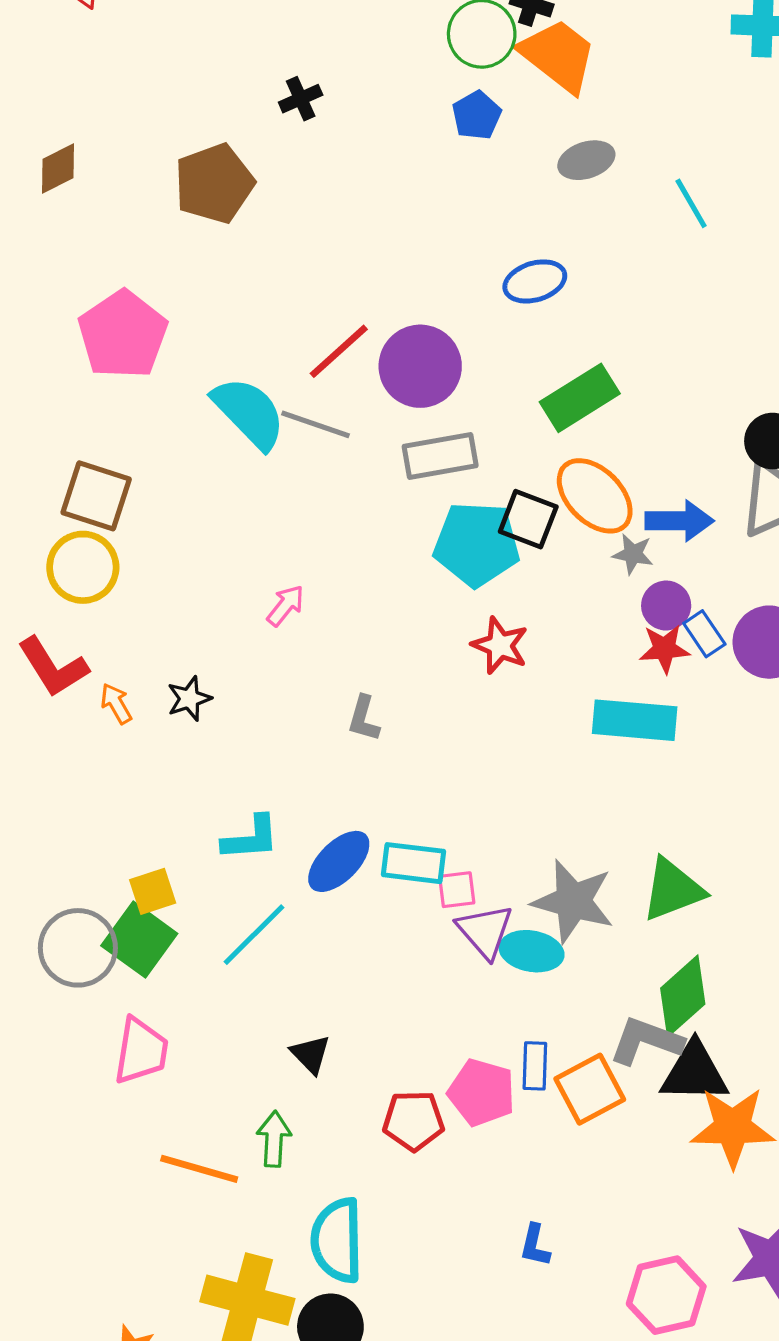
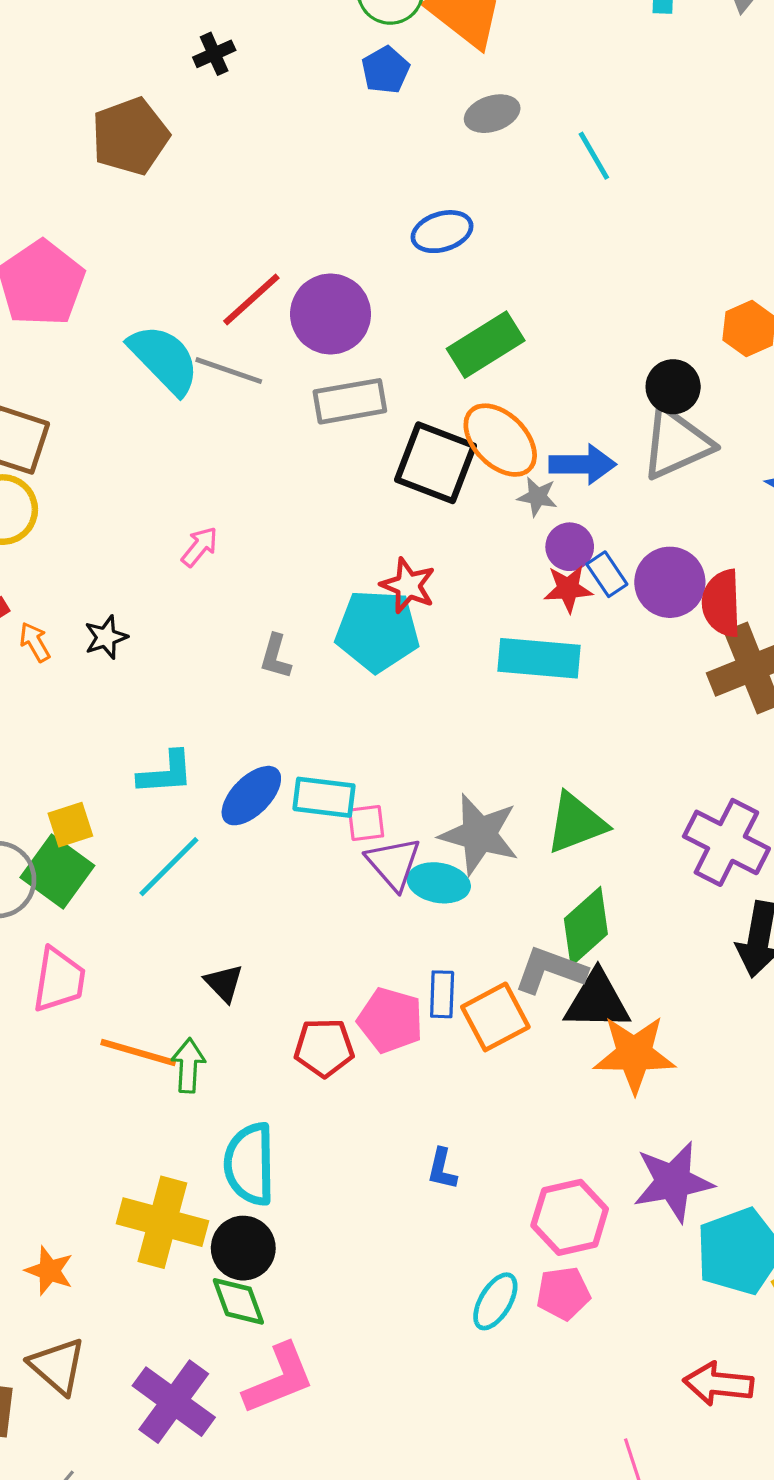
black square: (528, 519) -> (436, 463), size x1.4
cyan pentagon: (477, 544) -> (377, 631), moved
orange line: (199, 1169) -> (138, 1053), moved

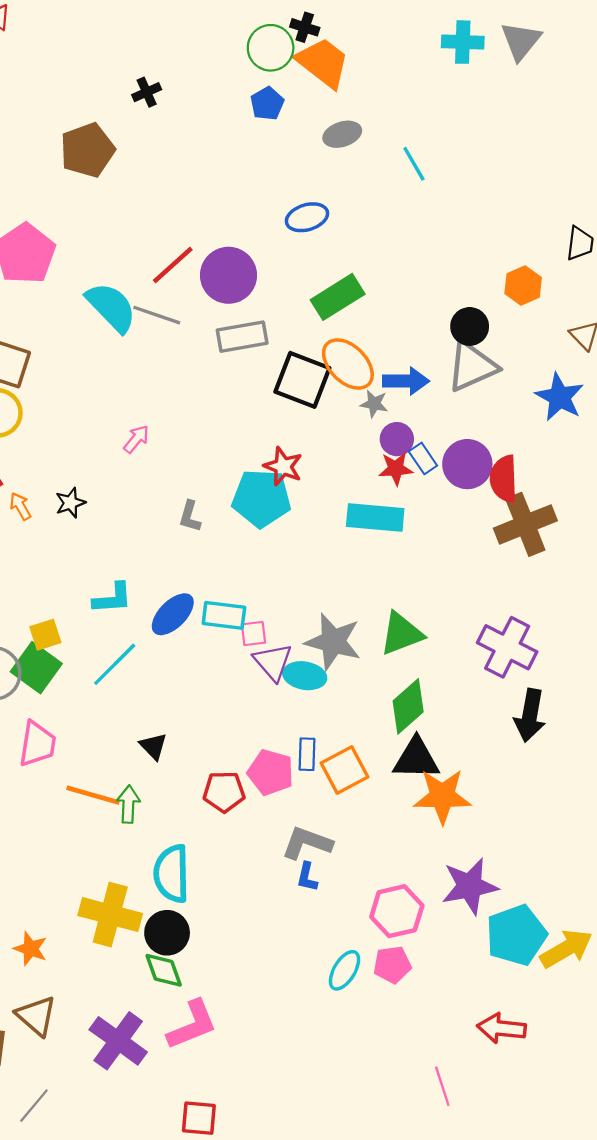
gray L-shape: (550, 970) -> (307, 843), moved

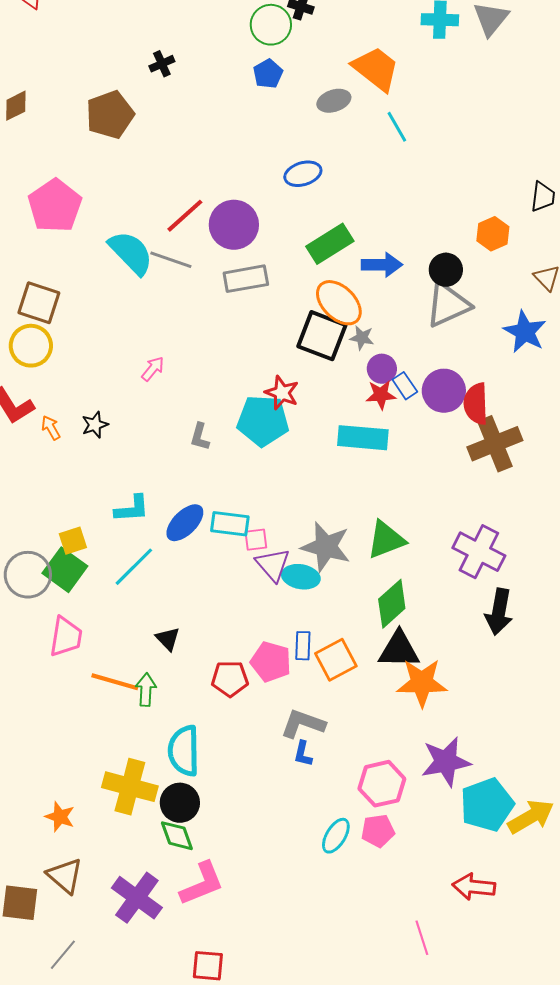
orange trapezoid: (323, 63) -> (376, 69), moved
black square: (302, 380) -> (322, 336), moved
blue arrow: (406, 381) -> (382, 265), moved

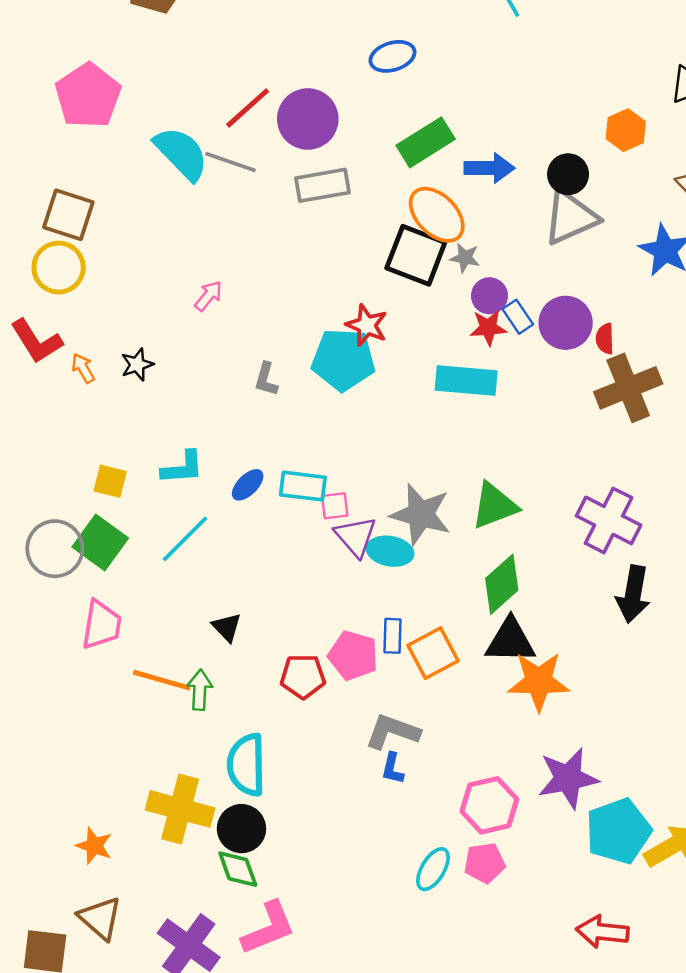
red semicircle: (476, 404) -> (605, 339), size x0.6
blue ellipse: (185, 523) -> (248, 485), size x0.7
yellow square: (73, 541) -> (110, 481), moved, turned 32

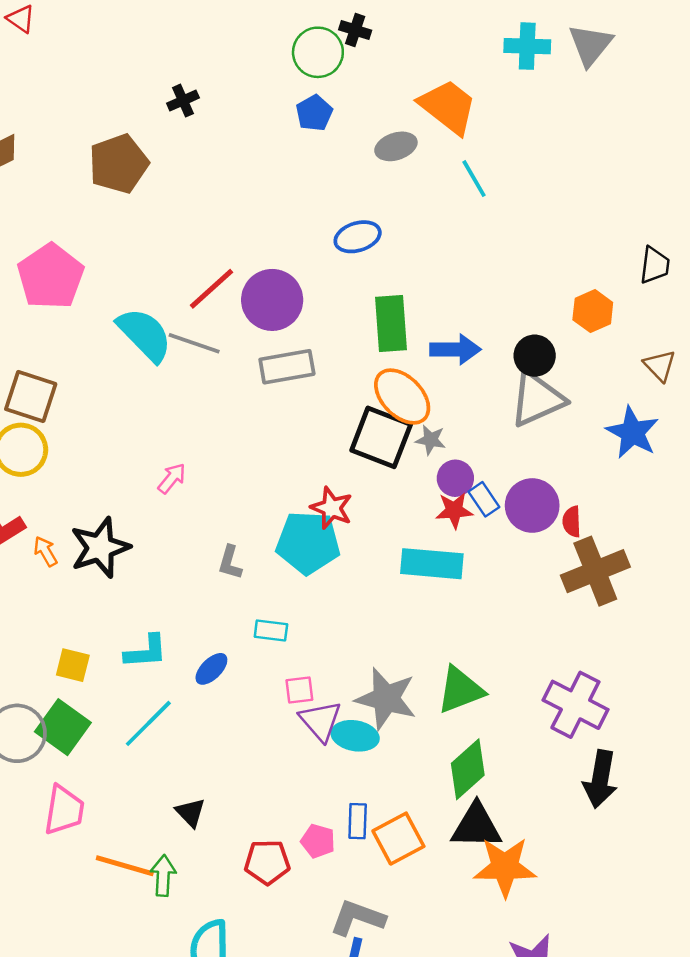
green rectangle: (426, 142) -> (391, 323), turned -62
black star: (137, 365) -> (100, 548), size x1.8
cyan rectangle: (303, 486) -> (271, 631), moved, size x0.7
pink pentagon: (353, 655) -> (318, 841), size x0.7

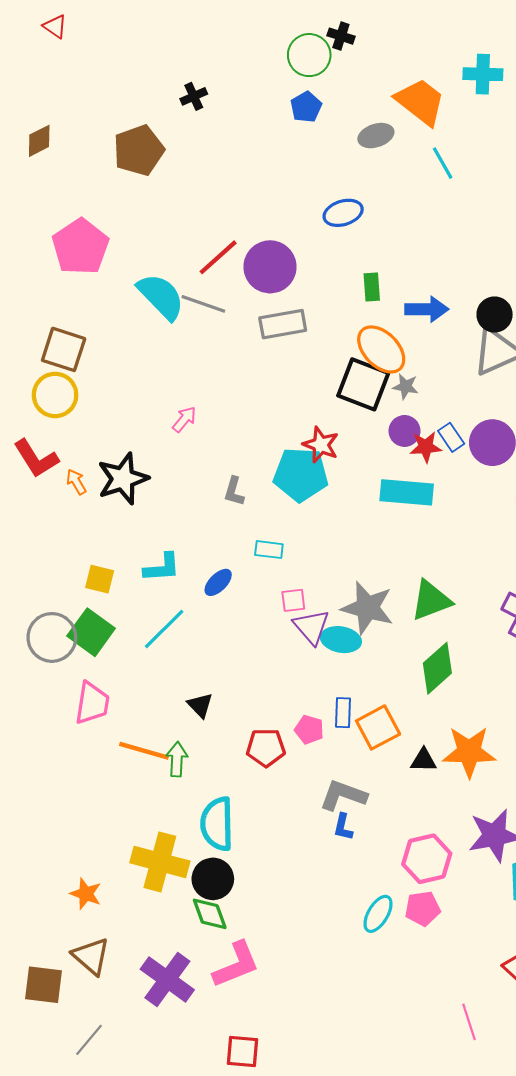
cyan cross: (527, 46) -> (483, 74), moved
green rectangle: (391, 323) -> (372, 287), size x0.6
purple circle: (455, 478) -> (404, 431), moved
black triangle: (476, 826) -> (424, 760), moved, size x0.6

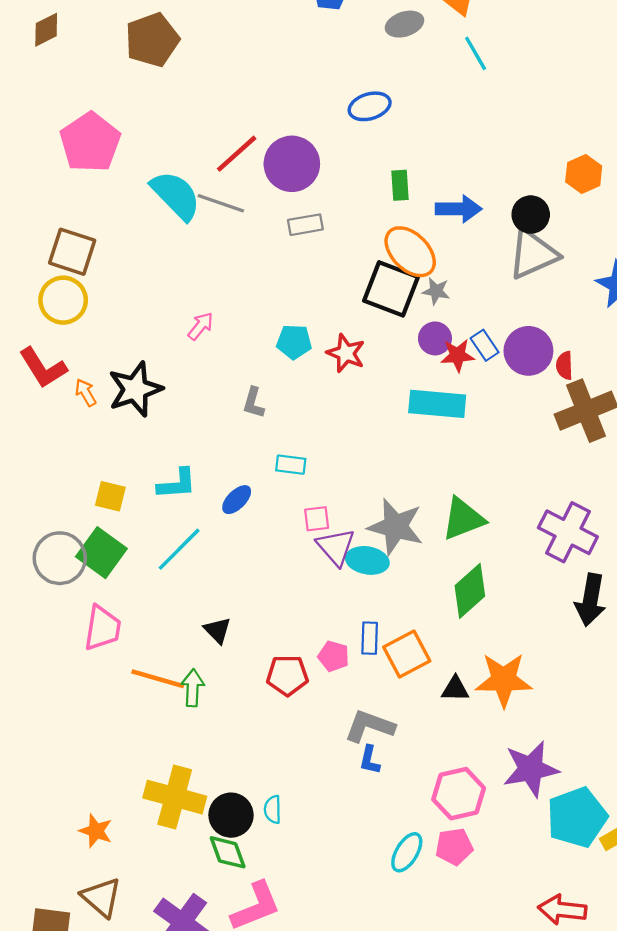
gray rectangle: (283, 324) -> (305, 225), size x0.7
cyan pentagon: (301, 474) -> (294, 342), moved, size x0.6
cyan semicircle: (217, 824) -> (273, 809), moved, size x0.5

